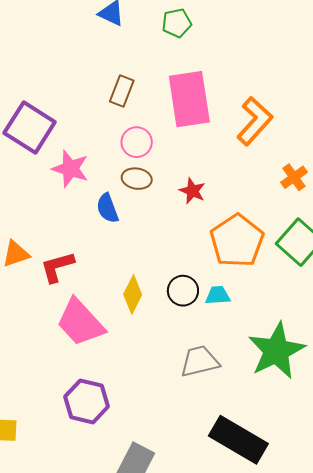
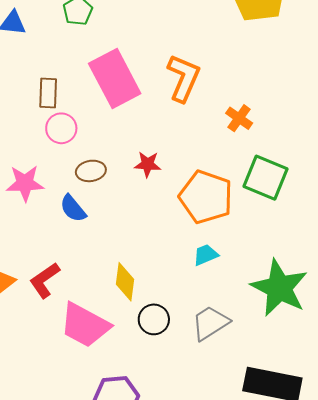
pink circle: (137, 142) -> (61, 128), moved
black circle: (183, 291) -> (154, 319), moved

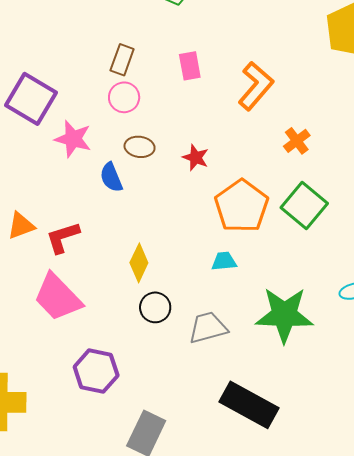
pink rectangle: (115, 79) -> (190, 66), size x0.5
green star: (279, 288) -> (284, 315), turned 30
pink trapezoid: (85, 325) -> (58, 297), moved

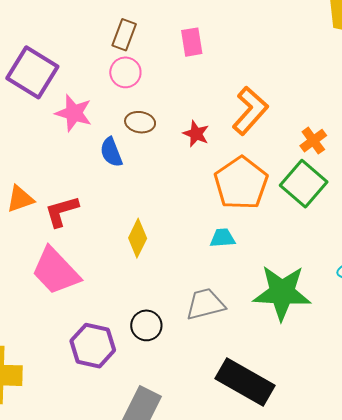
orange L-shape: (256, 86) -> (250, 111), moved
orange cross: (297, 141) -> (313, 141), moved
black circle: (155, 307) -> (146, 325), moved

